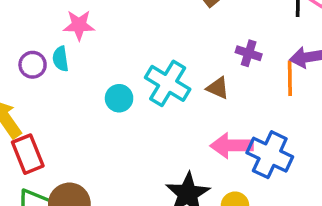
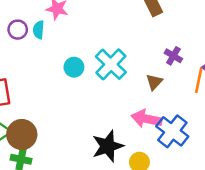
brown triangle: (218, 88) -> (154, 82), moved, turned 36

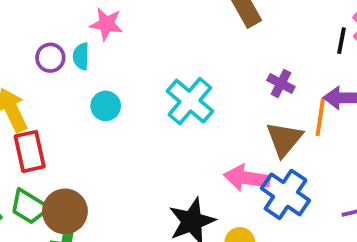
cyan circle: (74, 67) -> (106, 106), moved
brown triangle: (154, 82) -> (284, 139), moved, size x1.5

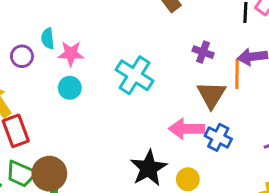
pink star: (106, 24) -> (71, 54), moved
cyan semicircle: (81, 56) -> (48, 38), moved
blue cross: (286, 194) -> (218, 137), size x0.7

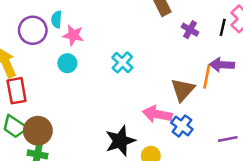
purple cross: (203, 52) -> (190, 30), moved
purple circle: (22, 56) -> (33, 30), size x1.5
cyan cross: (134, 75) -> (122, 62), size x0.7

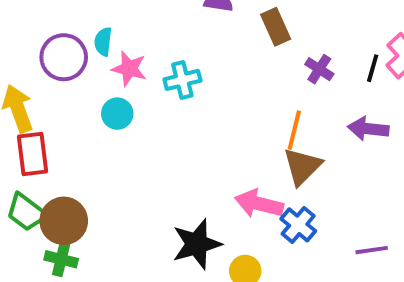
cyan cross: (122, 62) -> (182, 80), moved, turned 30
orange line: (207, 77) -> (294, 130), moved

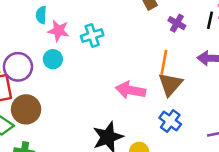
purple circle: (64, 57) -> (18, 67), moved
pink arrow: (259, 204) -> (131, 90), moved
brown circle: (64, 221) -> (26, 109), moved

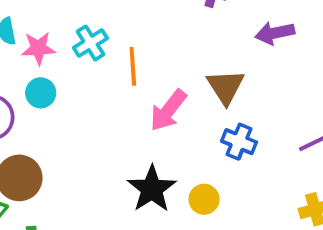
orange line: (164, 62) -> (133, 66), moved
pink arrow: (131, 90) -> (168, 110), turned -48

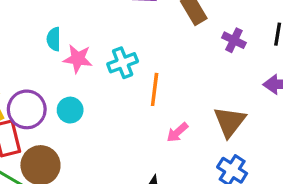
cyan circle: (41, 93) -> (70, 110), moved
pink arrow: (168, 110) -> (177, 132), size x0.6

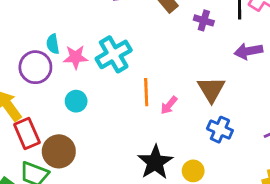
cyan cross: (123, 63) -> (114, 54), size x1.4
orange line: (155, 89) -> (146, 92), moved
purple circle: (27, 109) -> (35, 67), moved

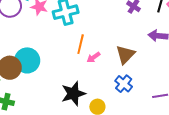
cyan circle: (76, 101) -> (27, 60), moved, size x1.6

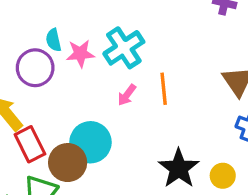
pink arrow: (94, 57) -> (127, 95), moved

